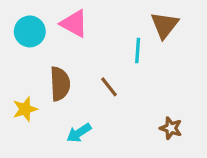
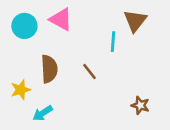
cyan arrow: (79, 133) -> (43, 113), moved

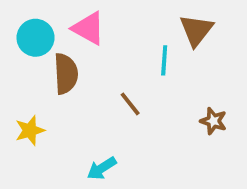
brown semicircle: (49, 69) -> (66, 74), moved
brown star: (140, 105) -> (213, 121), moved
cyan arrow: (43, 113) -> (102, 168), moved

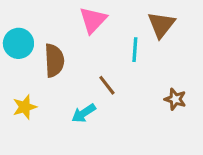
pink triangle: (88, 28) -> (93, 20), moved, turned 44
cyan circle: (36, 38) -> (18, 43), moved
cyan arrow: (102, 168) -> (84, 113), moved

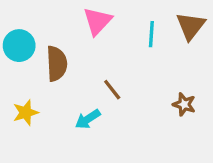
brown triangle: (161, 25) -> (191, 26), moved
cyan line: (135, 50) -> (151, 34), moved

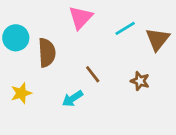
brown triangle: (191, 26) -> (158, 39), moved
cyan line: (151, 34) -> (125, 28), turned 55
brown star: (184, 104) -> (140, 81), moved

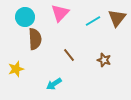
cyan circle: (16, 38) -> (25, 17), moved
brown triangle: (158, 39) -> (117, 18), moved
cyan arrow: (72, 99) -> (54, 84), moved

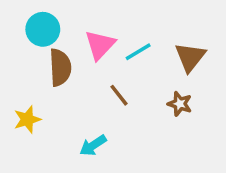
pink triangle: (60, 13) -> (100, 45), moved
brown triangle: (117, 18) -> (190, 57), moved
cyan line: (93, 21) -> (138, 52), moved

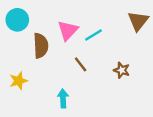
cyan circle: (43, 29) -> (17, 20), moved
brown triangle: (190, 57) -> (138, 21), moved
cyan arrow: (93, 145) -> (63, 98), turned 120

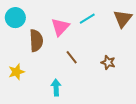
cyan line: (94, 35) -> (87, 19), moved

